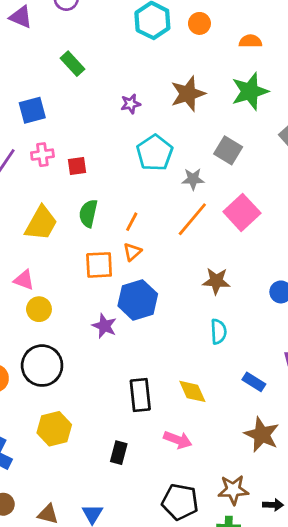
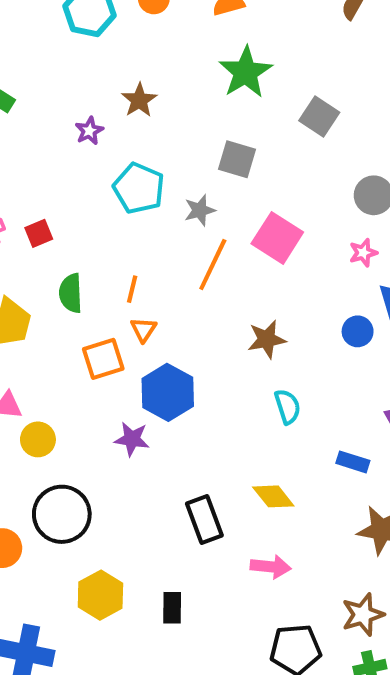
brown star: (188, 94) -> (139, 100), moved, size x0.7
black rectangle: (119, 453) -> (172, 608), moved

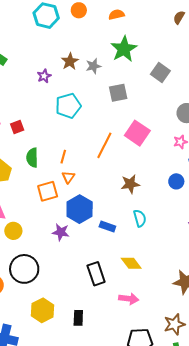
gray square: (237, 159) -> (118, 93), turned -30
cyan pentagon: (139, 188) -> (68, 106), turned 30
gray star: (200, 210) -> (93, 66), moved
blue rectangle: (353, 462) -> (107, 226), moved

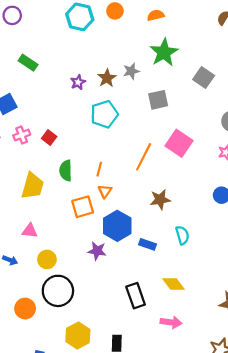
brown star: (70, 61) -> (107, 78), moved
red square: (17, 127) -> (49, 138), turned -32
brown star: (130, 184) -> (160, 200), moved
yellow circle: (13, 231) -> (47, 259), moved

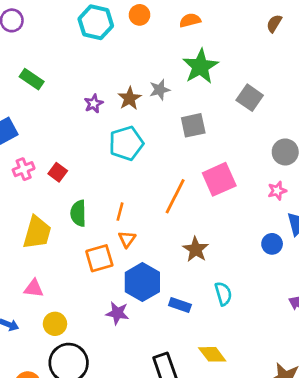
pink square: (179, 143) -> (219, 179), turned 32
brown star: (160, 200) -> (196, 249), turned -30

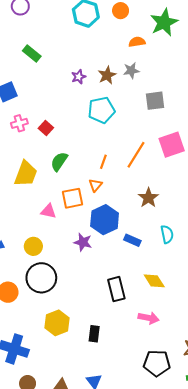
orange semicircle: (190, 20) -> (137, 42), moved
green star: (200, 66) -> (164, 22), moved
orange line: (120, 212) -> (103, 162), moved
green semicircle: (78, 213) -> (59, 162), turned 30
pink triangle: (34, 288) -> (49, 211), moved

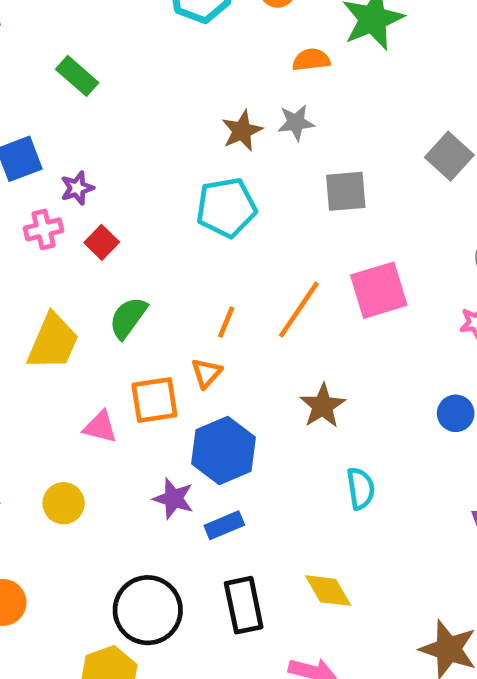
purple star: (79, 77) -> (77, 188), moved
blue rectangle: (132, 240) -> (224, 525), moved, turned -49
black circle: (41, 278) -> (148, 610), moved

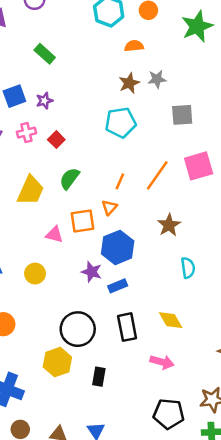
orange semicircle: (311, 60) -> (134, 46), moved
purple star: (77, 188) -> (44, 101), moved

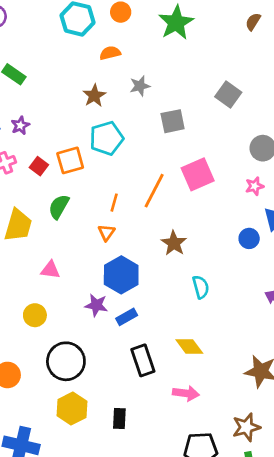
brown star: (129, 83) -> (94, 96), moved
orange square: (82, 221) -> (70, 160), moved
black circle: (78, 329) -> (66, 361), moved

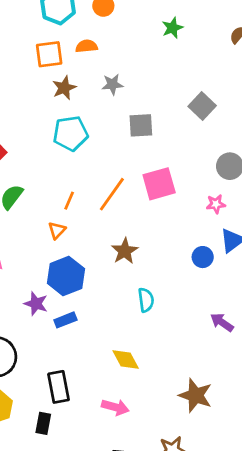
green star: (176, 23) -> (172, 28), moved, size x0.6
orange square: (70, 160) -> (49, 54), moved
black rectangle: (143, 360) -> (59, 387), moved

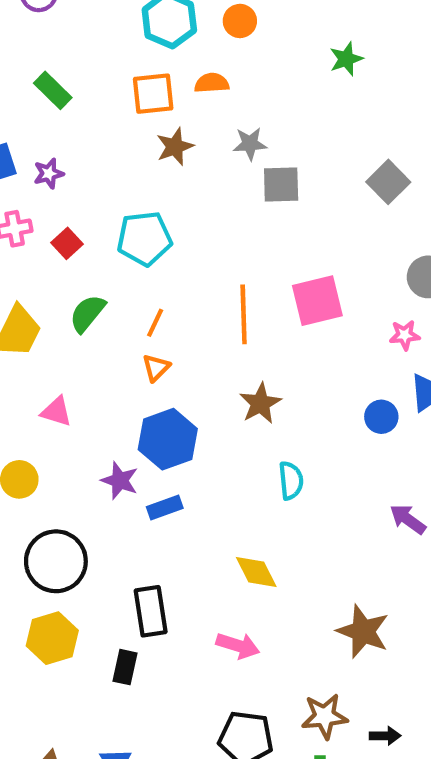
gray square: (141, 125) -> (281, 185), moved
cyan pentagon: (71, 133) -> (144, 238), moved
orange line: (112, 194) -> (244, 314), turned -39
orange line: (69, 201) -> (155, 323), moved

